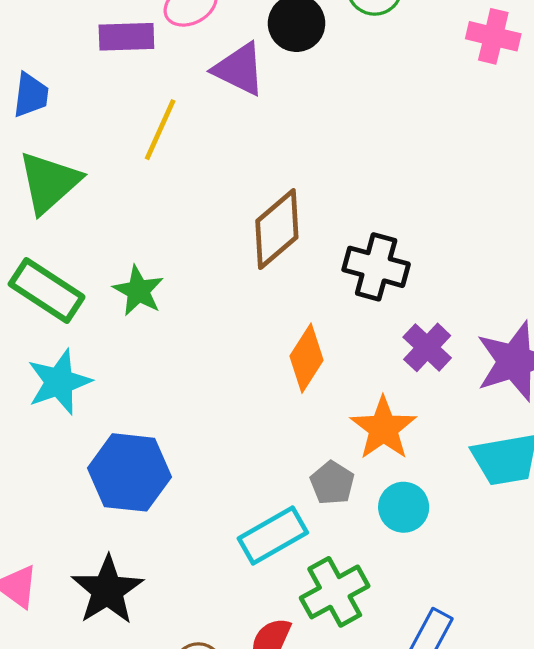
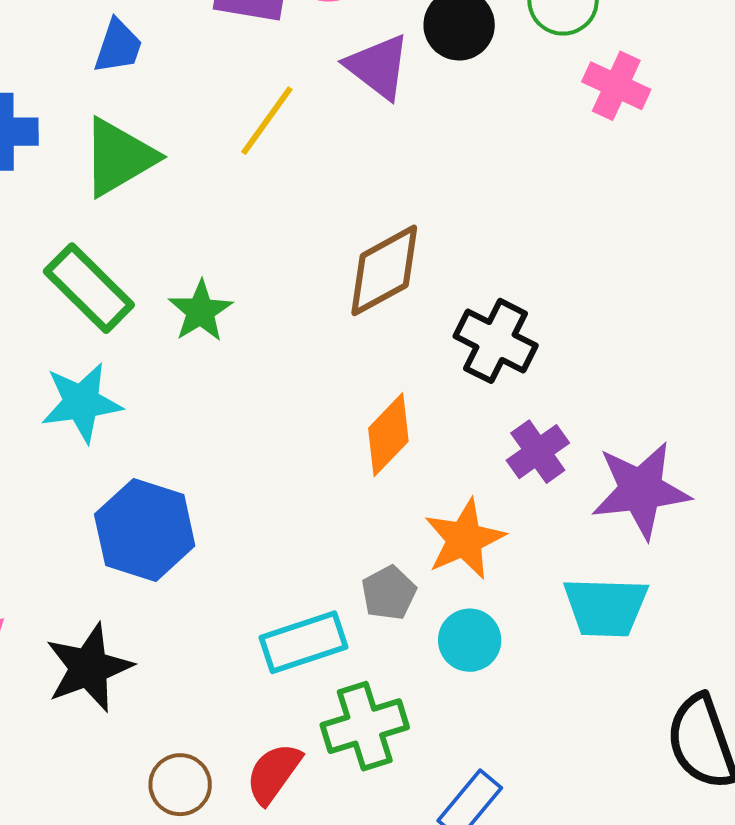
pink cross: (493, 36) -> (616, 86), moved

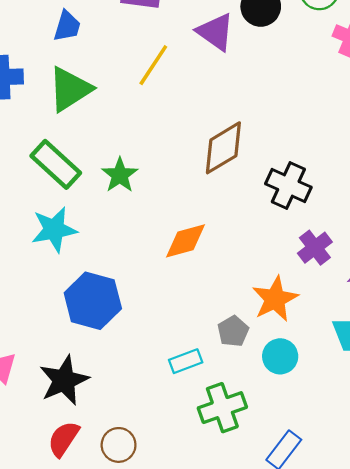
orange diamond: (388, 435) -> (186, 241), moved, turned 33
cyan rectangle: (303, 642) -> (186, 361), size x0.7
red semicircle: (274, 773) -> (63, 439), moved

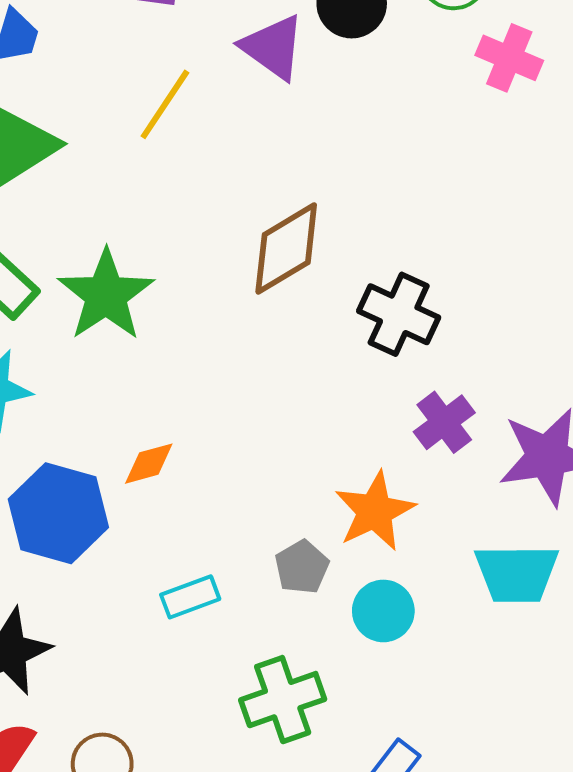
green star: (120, 175) -> (106, 295), size x1.5
orange diamond: (186, 241) -> (149, 464), moved, size x0.7
cyan rectangle: (186, 361) -> (190, 597), moved

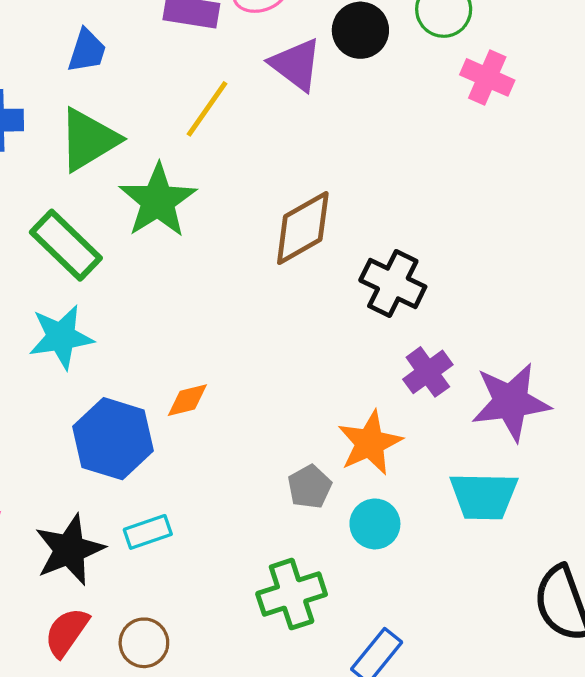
green star: (106, 295) -> (158, 201), moved
cyan rectangle: (190, 597) -> (148, 532), moved

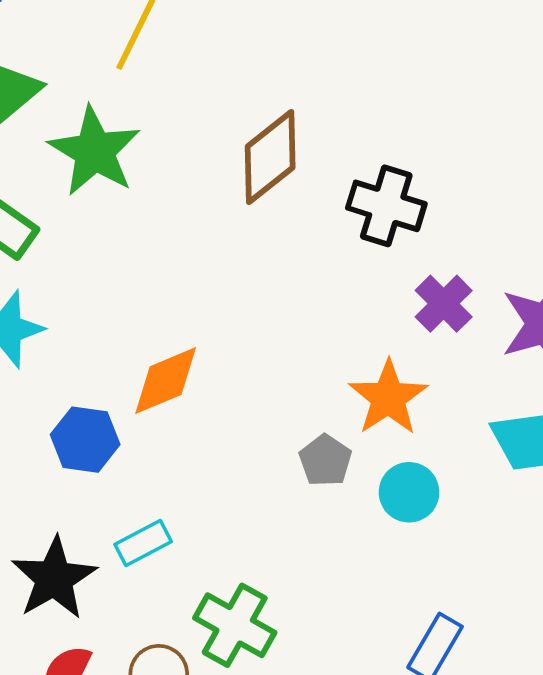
orange diamond: (187, 400) -> (166, 381), size x1.5
blue hexagon: (113, 439) -> (85, 440), size x0.7
green cross: (292, 594) -> (235, 625), moved, turned -34

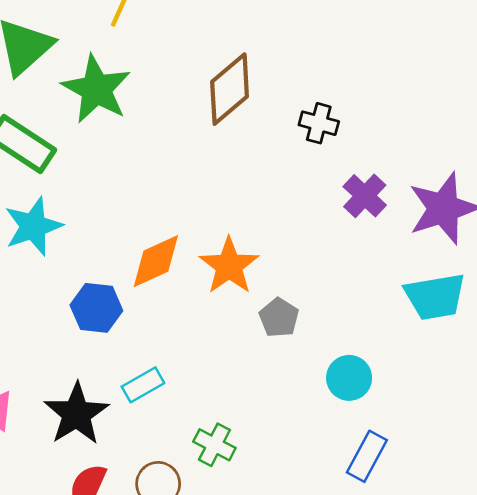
black cross: (386, 206) -> (319, 123), size x0.7
orange star: (388, 398) -> (229, 266), moved
cyan circle: (409, 492) -> (349, 378), moved
green cross: (235, 625) -> (214, 445), size x0.7

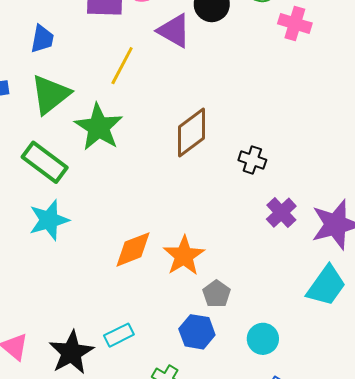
cyan trapezoid: (435, 297) -> (326, 286), turned -48
blue hexagon: (96, 308) -> (197, 332), moved

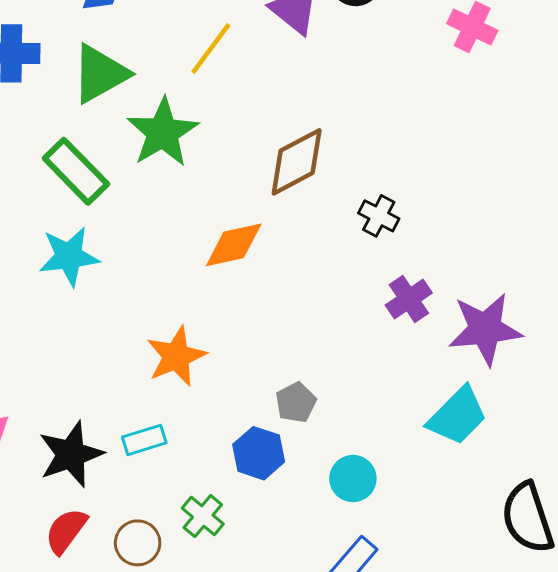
orange diamond: (133, 249) -> (234, 245), moved
orange star: (184, 256) -> (176, 356), moved

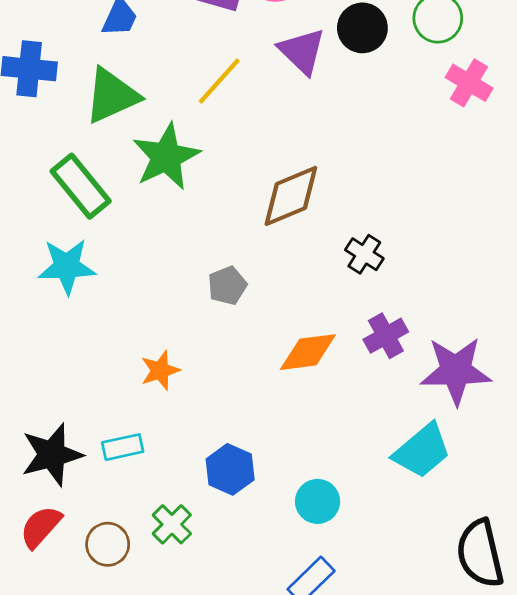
orange diamond: (234, 245) -> (308, 352), moved
orange star: (176, 356) -> (160, 370), size x0.7
gray pentagon: (296, 402) -> (227, 286), moved

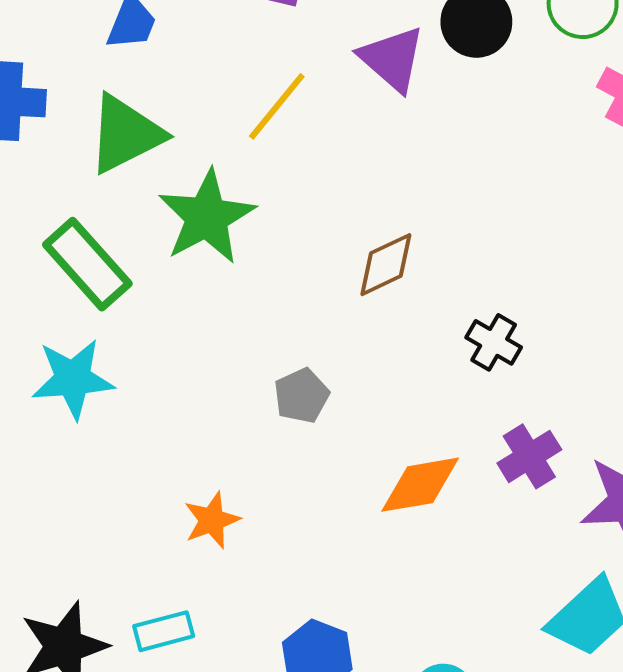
brown diamond: (291, 196) -> (386, 265), size x0.7

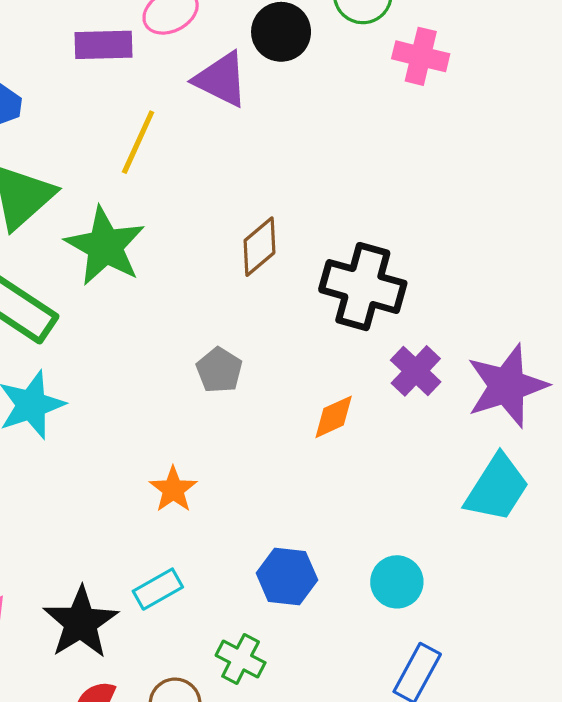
black cross: (494, 342) -> (363, 287), size x1.8
orange diamond: (420, 485) -> (334, 417), size x0.7

